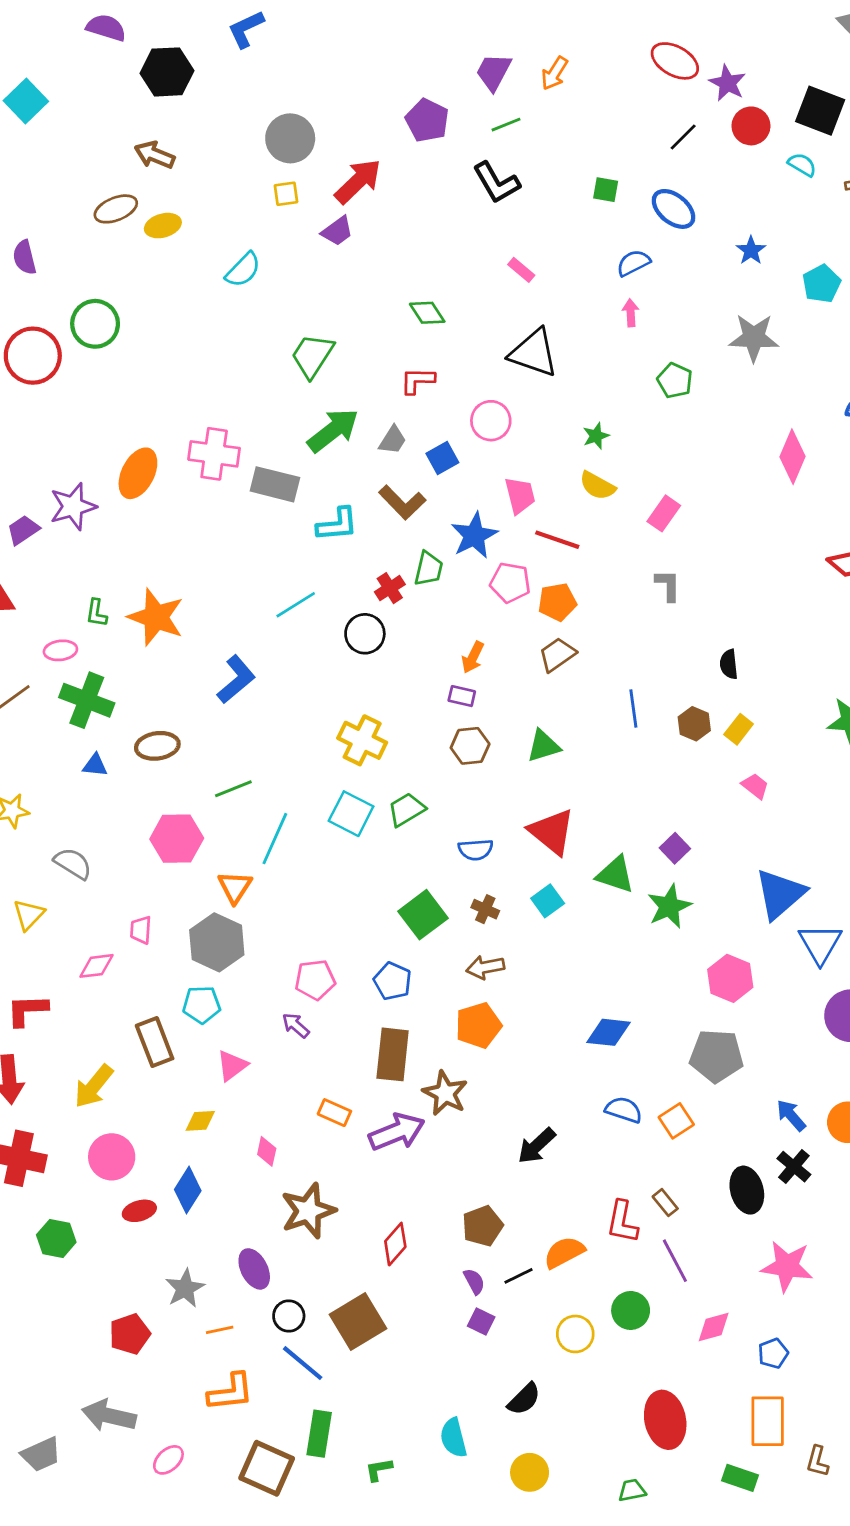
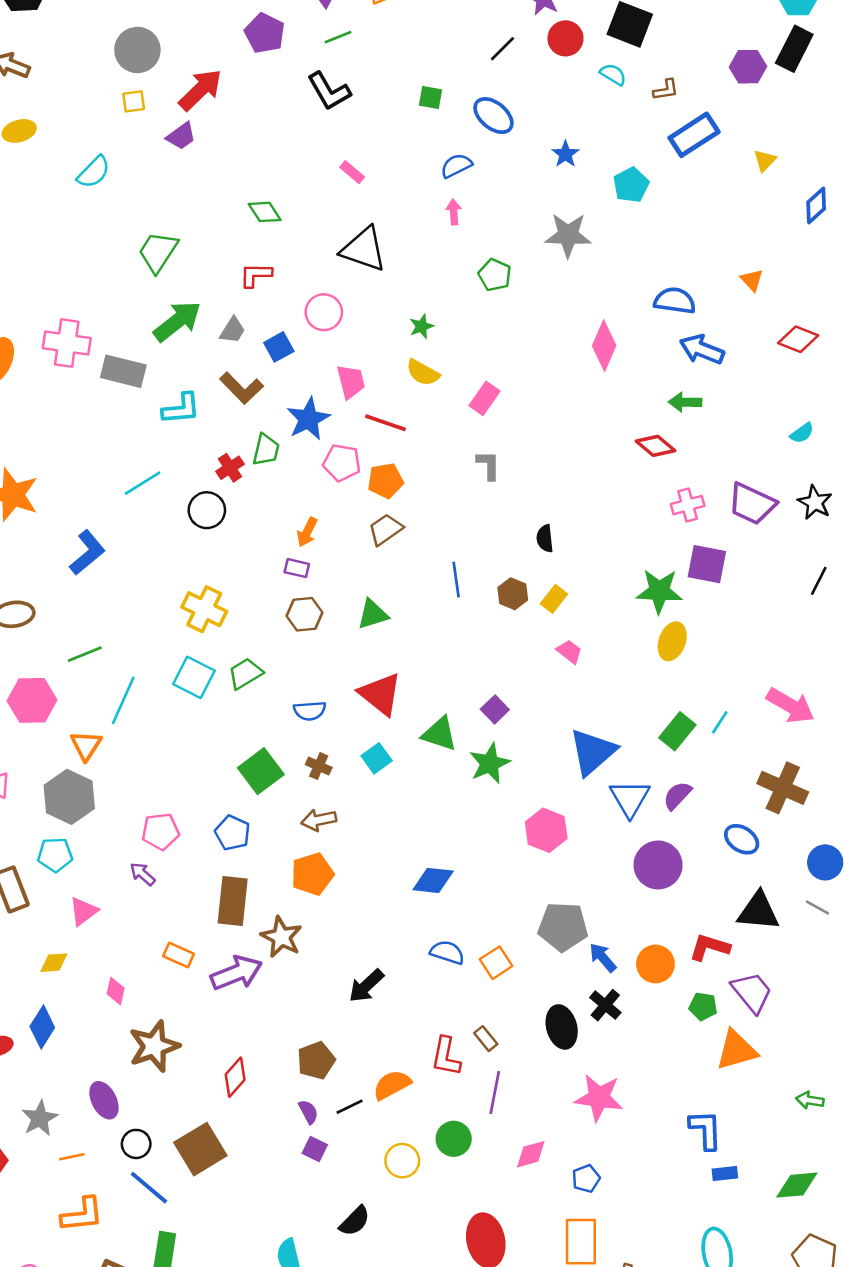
gray pentagon: (716, 1056) -> (563, 927), moved
purple line: (675, 1261) -> (495, 1093), turned 39

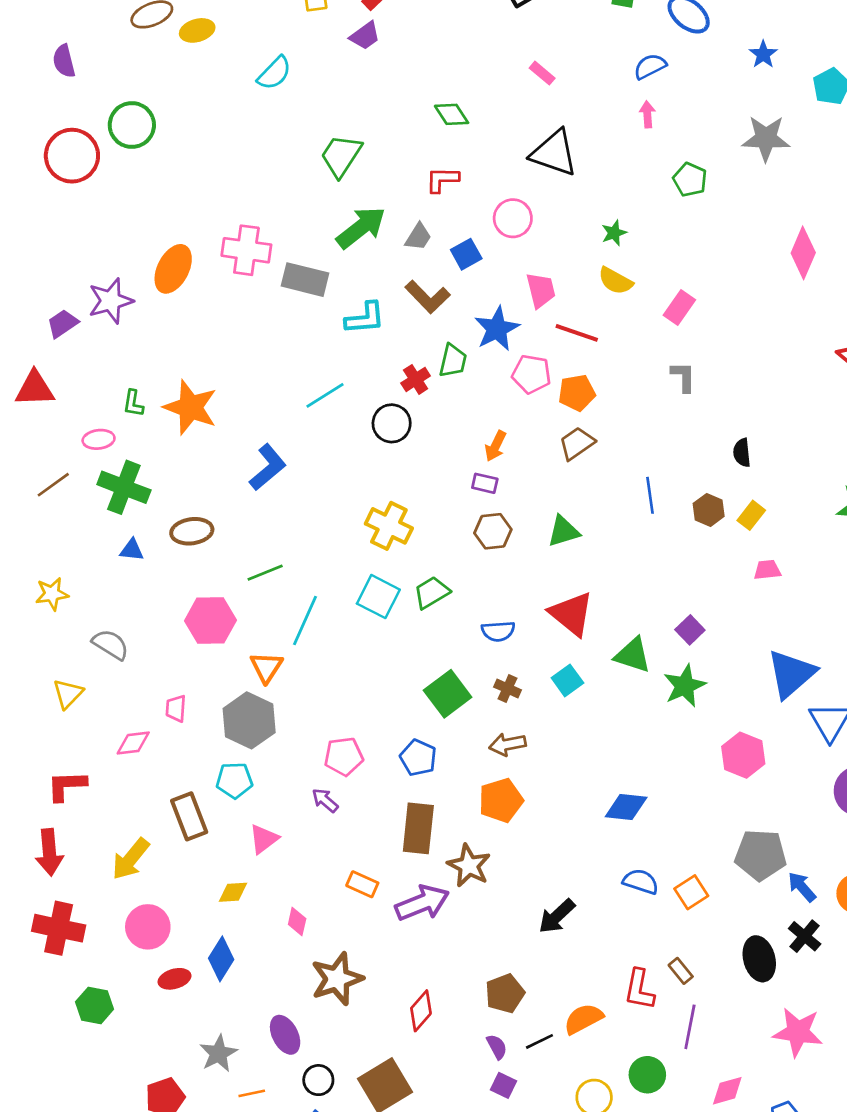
pink trapezoid: (569, 652) -> (767, 570), turned -44

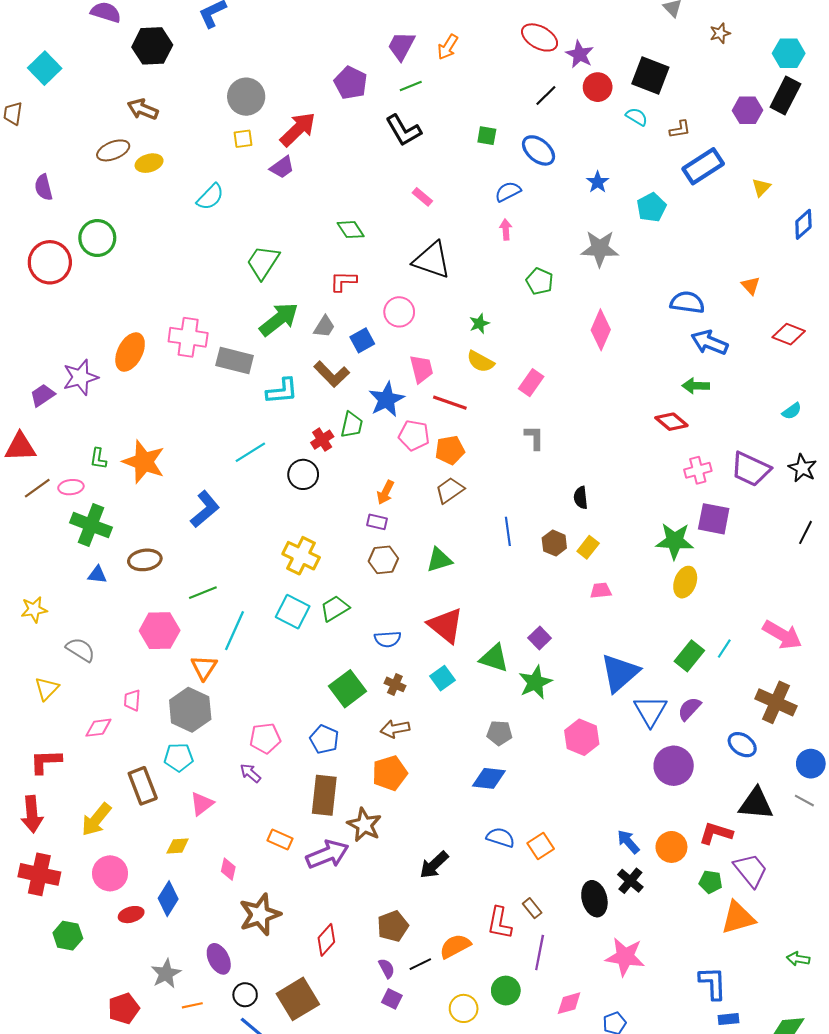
pink diamond: (803, 253) -> (601, 330), moved
brown line: (53, 485) -> (37, 488), moved
gray pentagon: (761, 855) -> (499, 733), moved, size x0.6

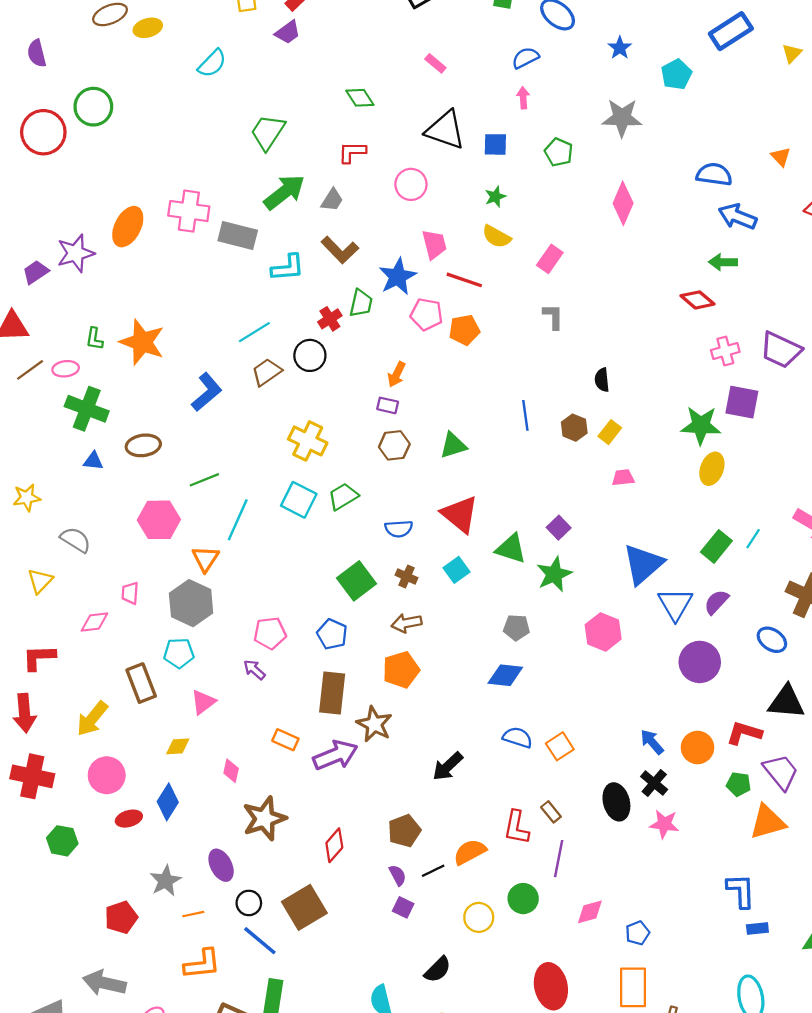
blue square: (362, 340) -> (495, 144), moved, turned 30
brown trapezoid: (450, 490) -> (267, 372), moved
pink star: (625, 957) -> (664, 824), moved, size x0.7

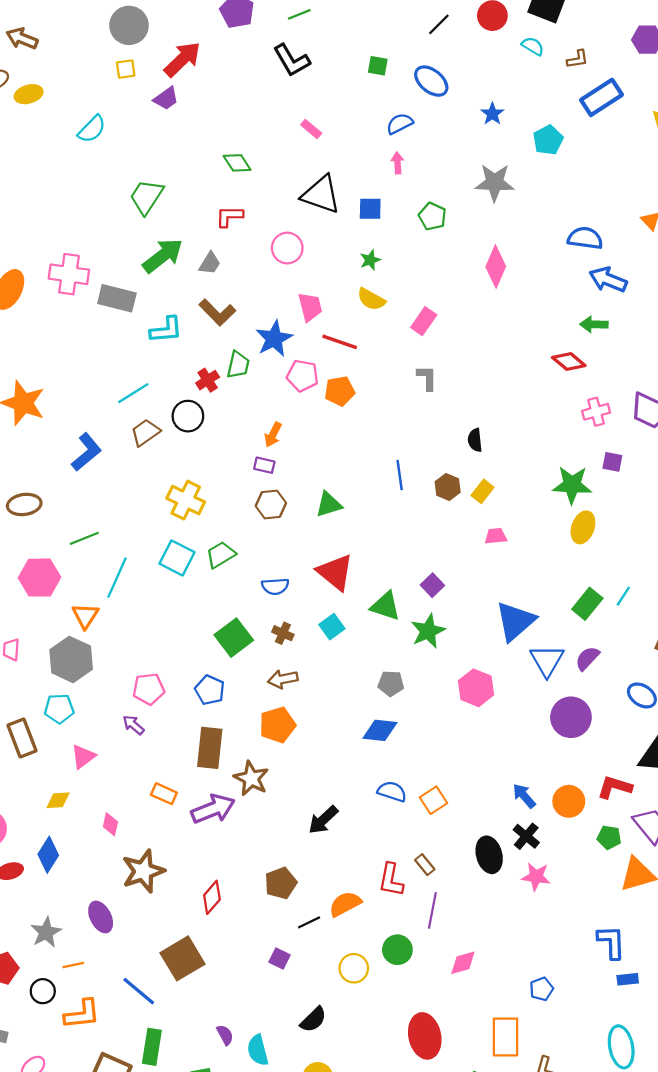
purple square: (742, 402) -> (612, 462), size x0.6
purple semicircle: (398, 875) -> (225, 1035), moved
black circle: (249, 903) -> (43, 991), moved
blue pentagon: (638, 933) -> (541, 989), moved

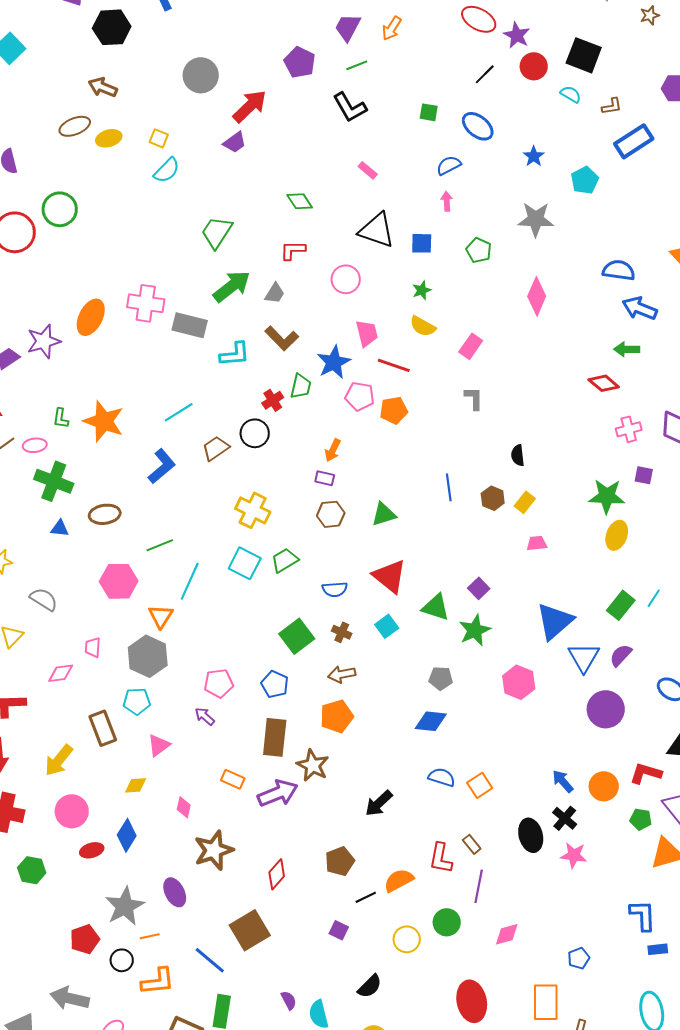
yellow square: (126, 69) -> (159, 138), moved, turned 30
cyan line: (133, 393) -> (179, 412), moved
gray star: (46, 932) -> (125, 906), size x1.4

